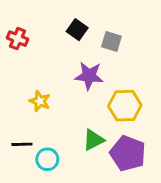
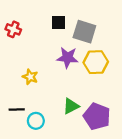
black square: (77, 30) -> (58, 23), turned -35
gray square: (111, 42) -> (84, 32), size x1.5
yellow hexagon: (125, 106) -> (96, 62), moved

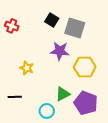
black square: (58, 23) -> (52, 20), turned 32
yellow hexagon: (96, 62) -> (85, 67), moved
cyan circle: (36, 121) -> (47, 111), moved

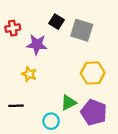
red cross: (12, 26) -> (13, 28), turned -32
purple star: (60, 51) -> (37, 45), moved

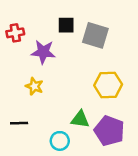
black square: (57, 22) -> (66, 25), turned -32
green triangle: (69, 103) -> (80, 119), turned 35

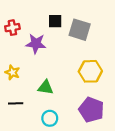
yellow star: (34, 86) -> (12, 72), moved
green triangle: (80, 119) -> (45, 87), moved

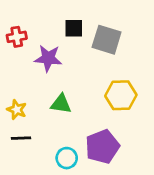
yellow star: (12, 72) -> (17, 110), moved
green triangle: (45, 87) -> (61, 104), moved
purple pentagon: (91, 110) -> (102, 147), moved, turned 30

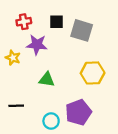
red cross: (17, 37) -> (24, 22), moved
yellow star: (17, 110) -> (13, 58), moved

